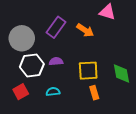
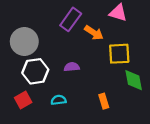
purple rectangle: (56, 27) -> (71, 19), moved
purple semicircle: (56, 61) -> (72, 67), moved
yellow square: (88, 71) -> (119, 54), moved

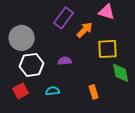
orange arrow: (94, 33) -> (85, 30), turned -78

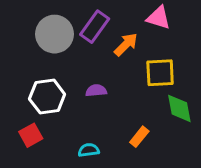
gray circle: (22, 38) -> (55, 34), moved
cyan semicircle: (53, 91) -> (89, 150), moved
orange rectangle: (94, 92) -> (139, 137), turned 56

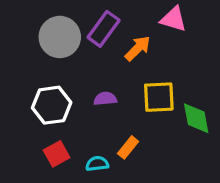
yellow square: (160, 73) -> (159, 97), moved
red square: (31, 135) -> (57, 154), moved
orange rectangle: (139, 137) -> (128, 147), moved

